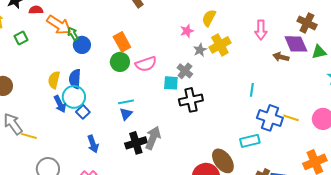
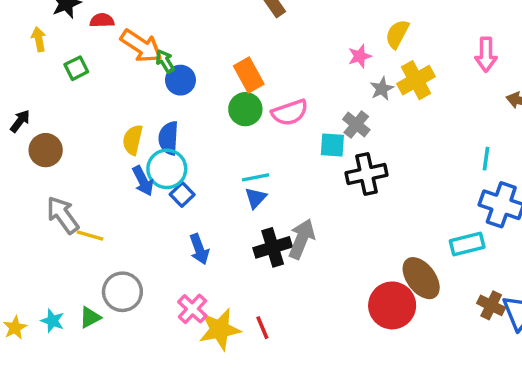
cyan line: (252, 90) -> (486, 159), moved

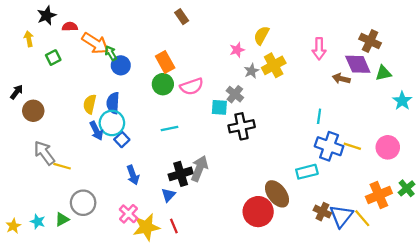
blue triangle: (256, 198) -> (168, 195), moved

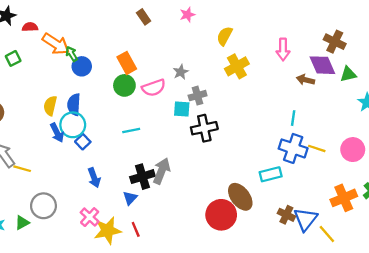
pink star: (237, 50) -> (187, 15), moved
gray star: (251, 71) -> (181, 72), moved
gray cross: (235, 94) -> (198, 96), turned 35
cyan line: (319, 116) -> (293, 118), moved
yellow line: (362, 218) -> (327, 234), moved

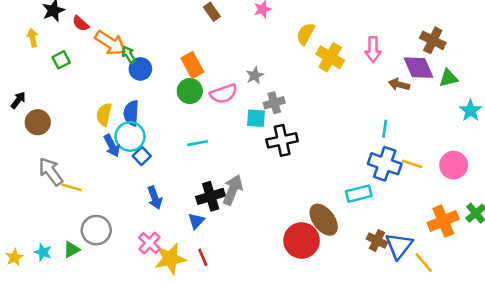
red semicircle: (30, 27) -> (81, 23), turned -136
yellow cross: (237, 66) -> (330, 57), moved, turned -30

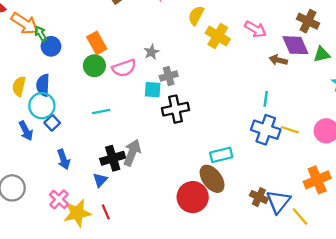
pink arrow: (373, 49) -> (255, 29), turned -60
blue arrow: (112, 146) -> (26, 131), moved
cyan rectangle: (359, 194) -> (221, 155), moved

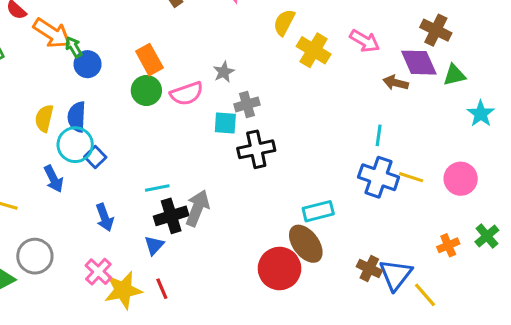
cyan line: (101, 111) -> (157, 188), moved
blue square: (52, 123) -> (95, 157), moved
orange cross: (317, 180) -> (448, 245), size x0.6

